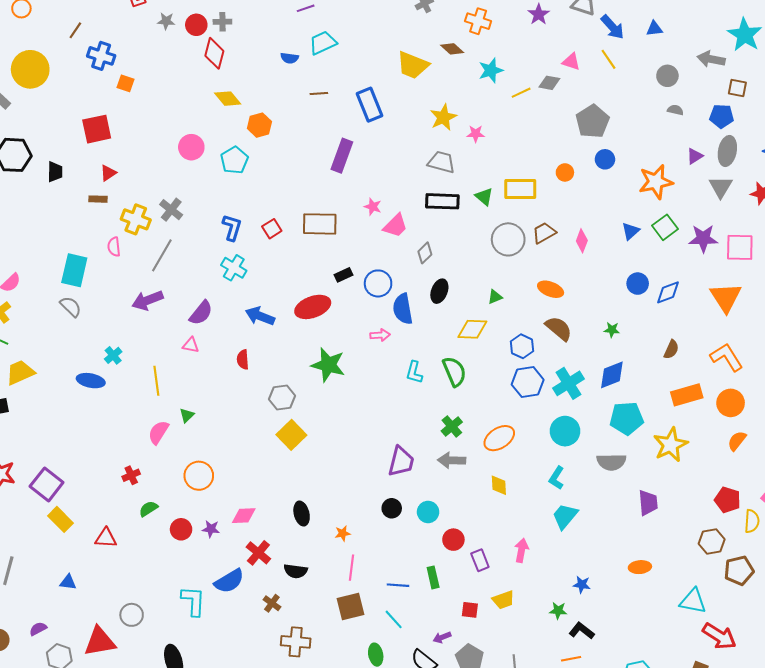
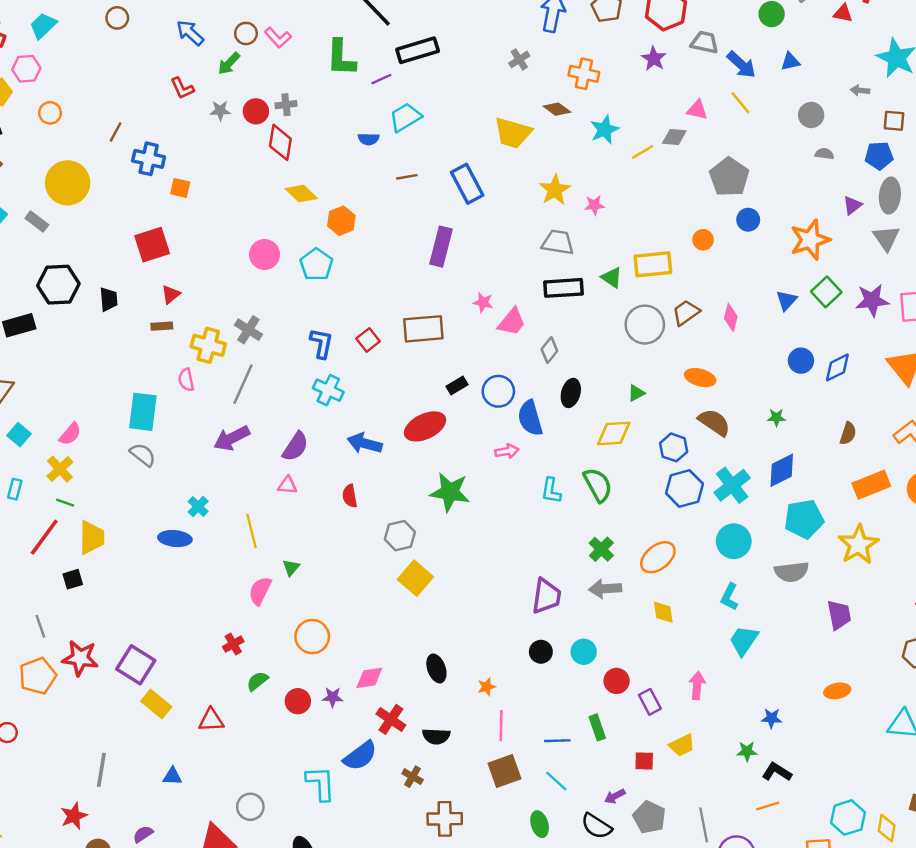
gray arrow: (711, 59) -> (860, 90), size x0.6
yellow trapezoid: (20, 372) -> (92, 537), turned 120

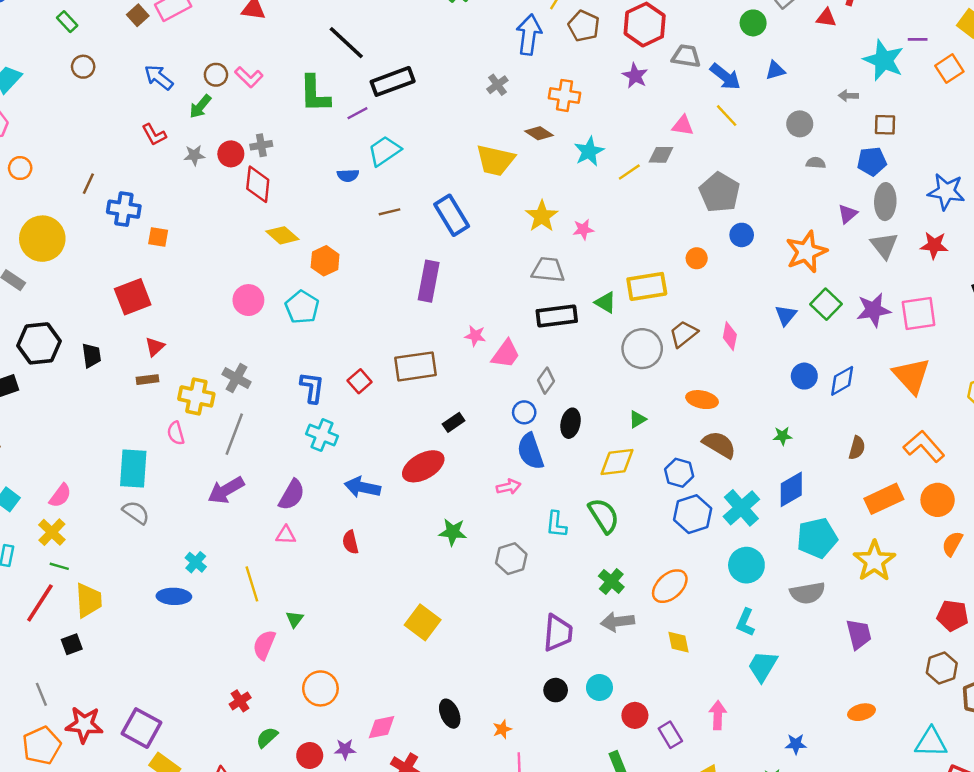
blue circle: (498, 391) -> (524, 412), moved, size x0.7
green star: (450, 492) -> (453, 532), size x0.7
gray hexagon: (400, 536) -> (511, 559), moved

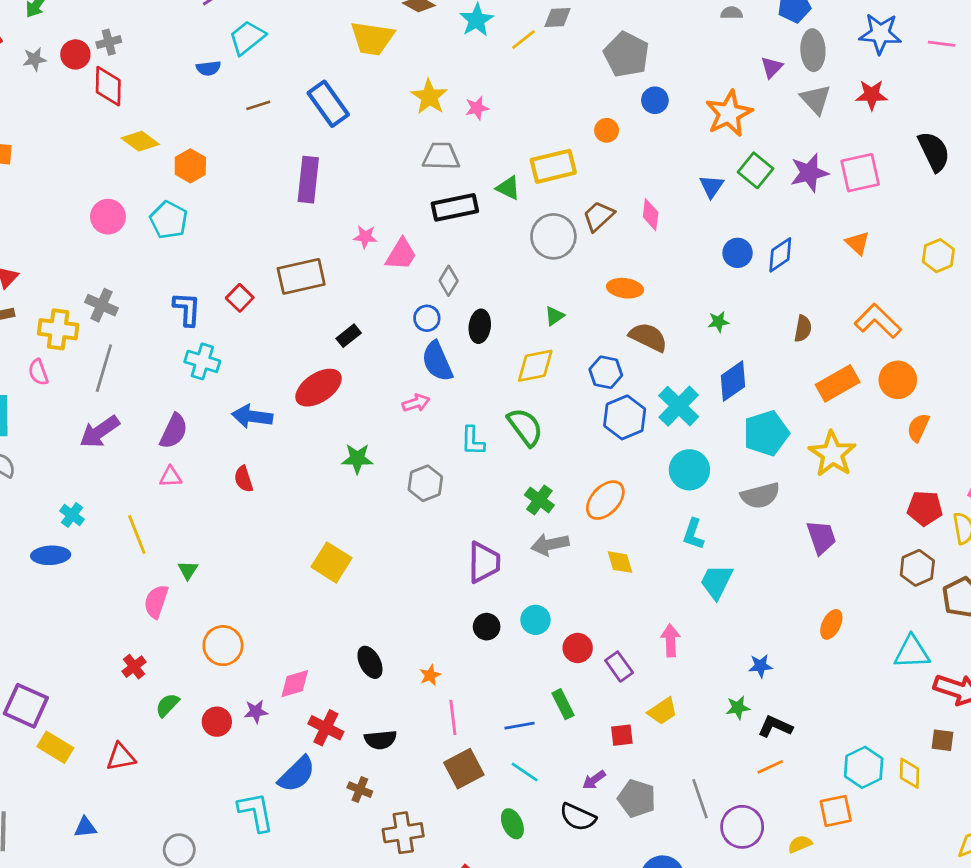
orange triangle: (912, 376) -> (858, 243), size x0.6
orange ellipse: (862, 712) -> (831, 624), turned -45

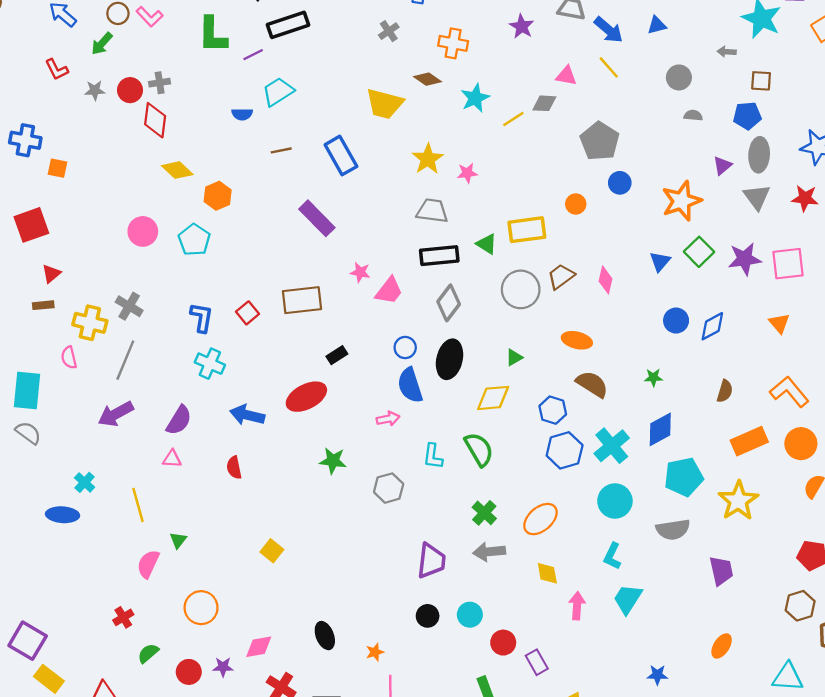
purple rectangle: (308, 180) -> (317, 218), turned -57
gray diamond: (449, 281) -> (449, 303), moved, size x1.4
black ellipse: (480, 326) -> (450, 359), size x1.4
yellow square: (332, 562) -> (272, 551), moved, size x0.7
pink arrow: (670, 640) -> (577, 606), moved

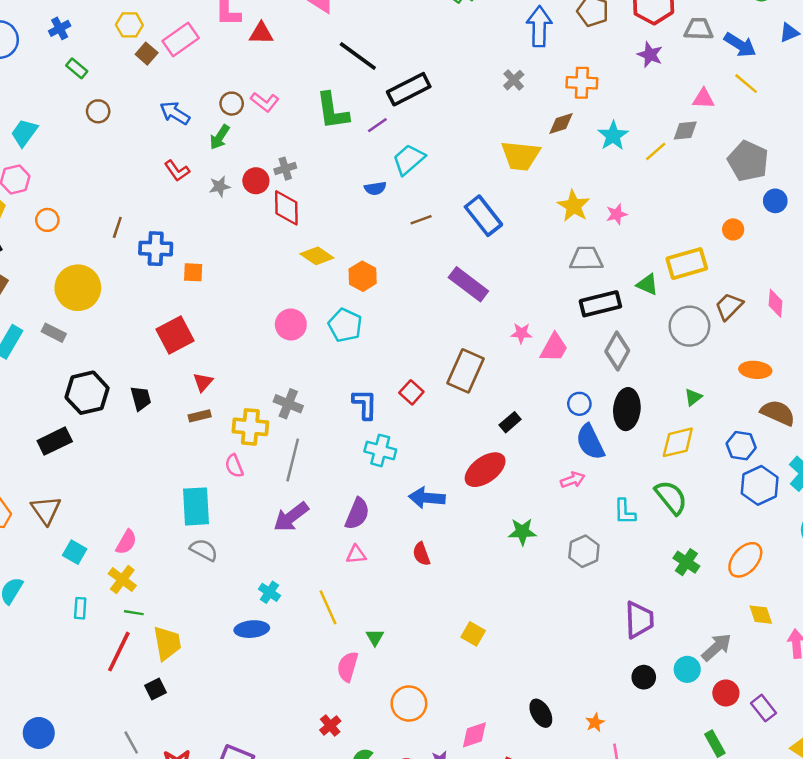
brown diamond: (427, 79) -> (561, 124), turned -44
brown rectangle: (302, 300) -> (466, 371), turned -51
gray arrow: (489, 552) -> (717, 647), moved, turned 152

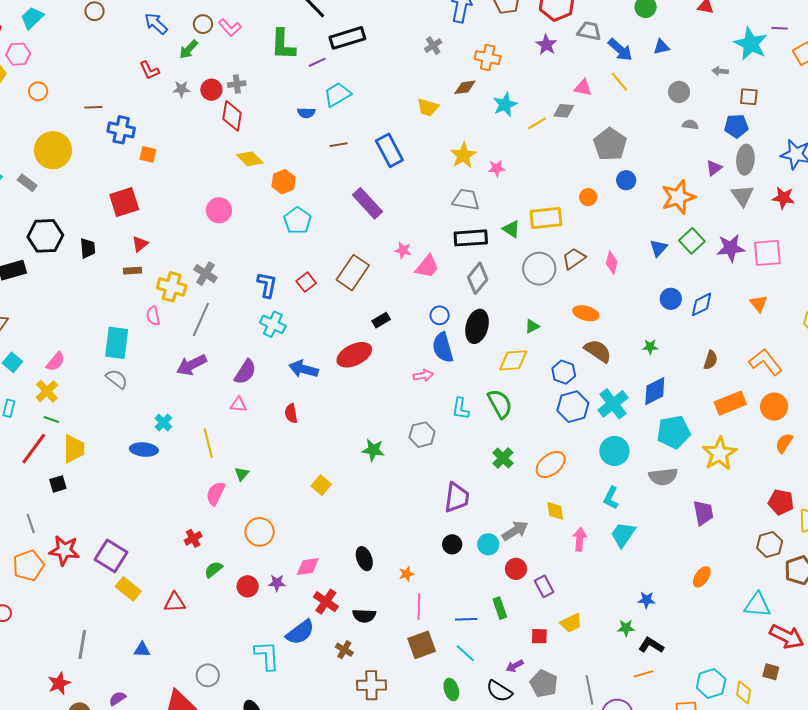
yellow trapezoid: (521, 156) -> (428, 107), size x0.7
brown line: (117, 227) -> (93, 107), turned 60
cyan pentagon: (345, 325) -> (297, 221), moved
green star: (522, 532) -> (373, 450), moved

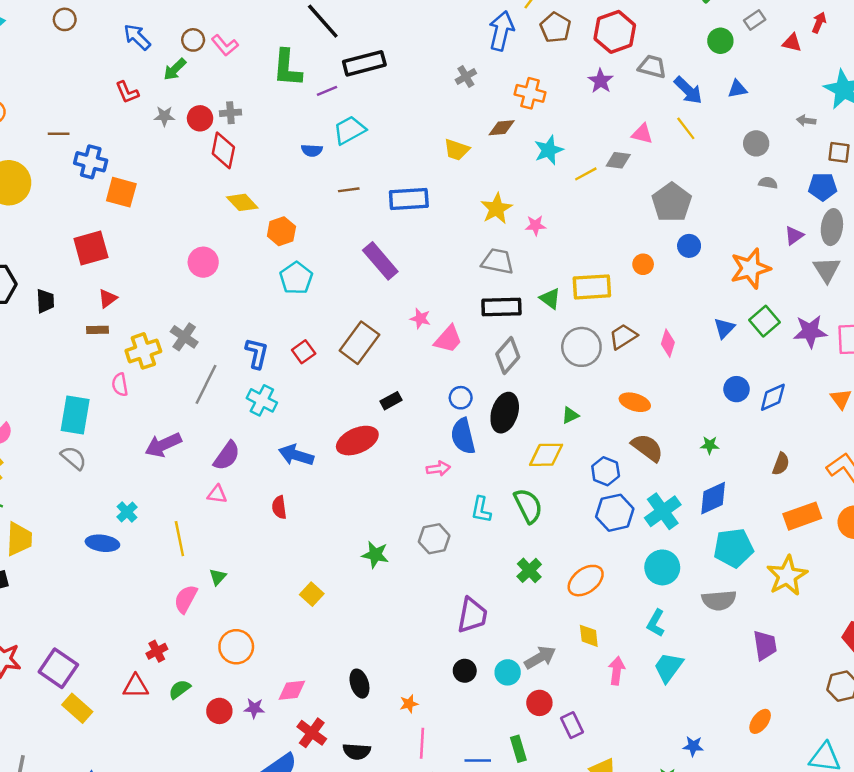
blue rectangle: (389, 150) -> (409, 199), turned -68
orange square: (148, 154) -> (121, 192), size x1.5
yellow cross: (172, 287) -> (143, 351), turned -36
gray line: (201, 319) -> (206, 384), moved
red triangle: (175, 602) -> (136, 686), moved

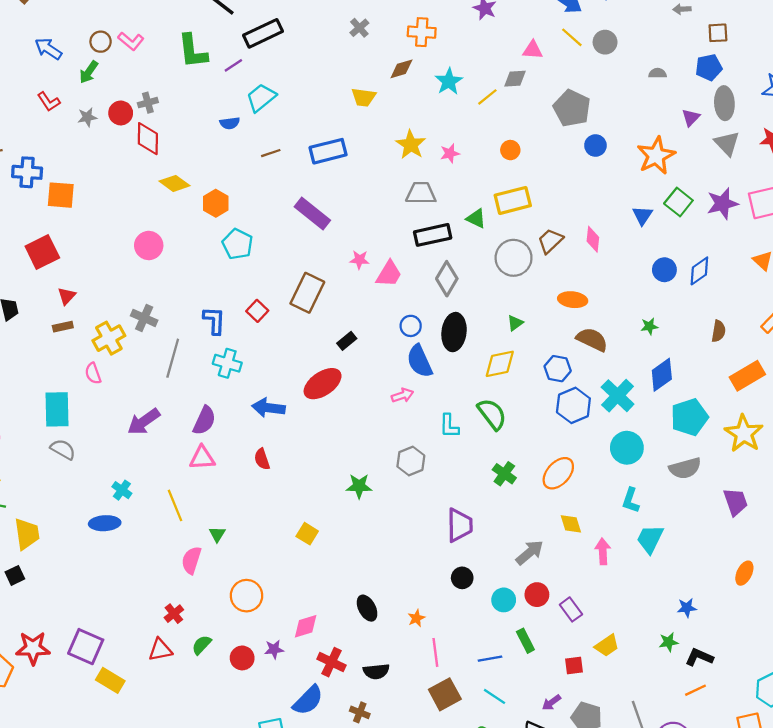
gray circle: (756, 143) -> (605, 42), moved
orange circle: (643, 264) -> (510, 150), moved
pink triangle: (217, 494) -> (202, 458), size x1.4
cyan circle: (508, 672) -> (504, 600), moved

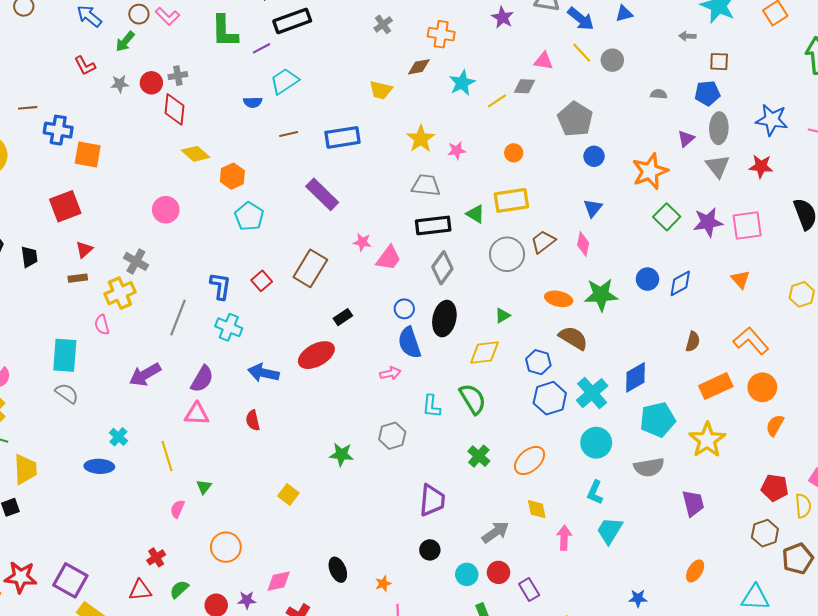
blue triangle: (643, 215) -> (593, 208), moved
gray cross: (144, 318) -> (136, 261), moved
green star: (649, 326) -> (601, 295), moved, size x2.0
pink semicircle: (191, 560) -> (177, 509), size x0.7

